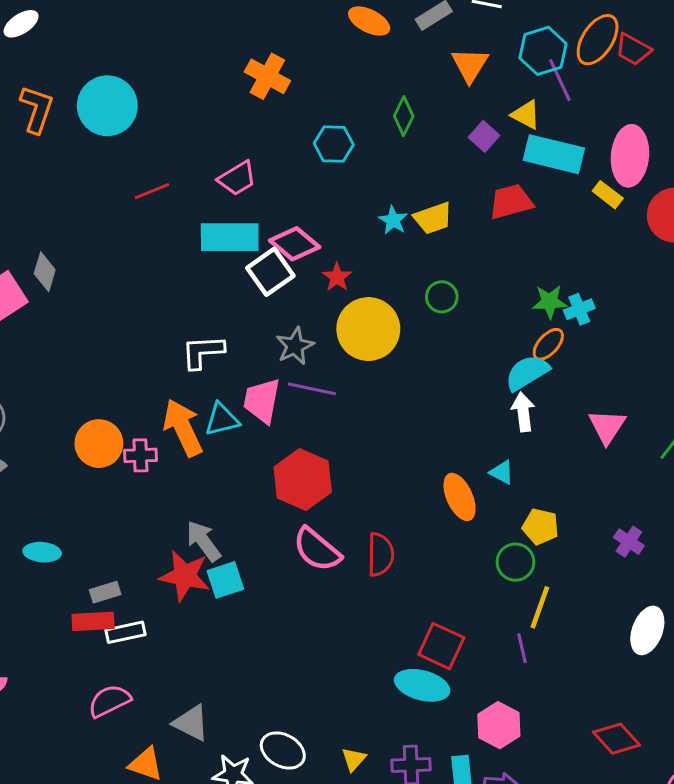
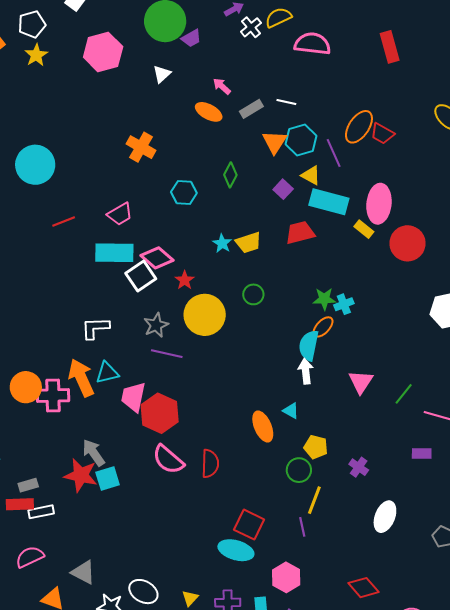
cyan hexagon: (543, 51) -> (301, 140), moved
cyan semicircle: (527, 373) -> (309, 345), turned -48
pink trapezoid: (262, 401) -> (133, 397), moved
pink cross: (140, 455) -> (53, 395), size x1.5
purple cross: (629, 542) -> (359, 467), moved

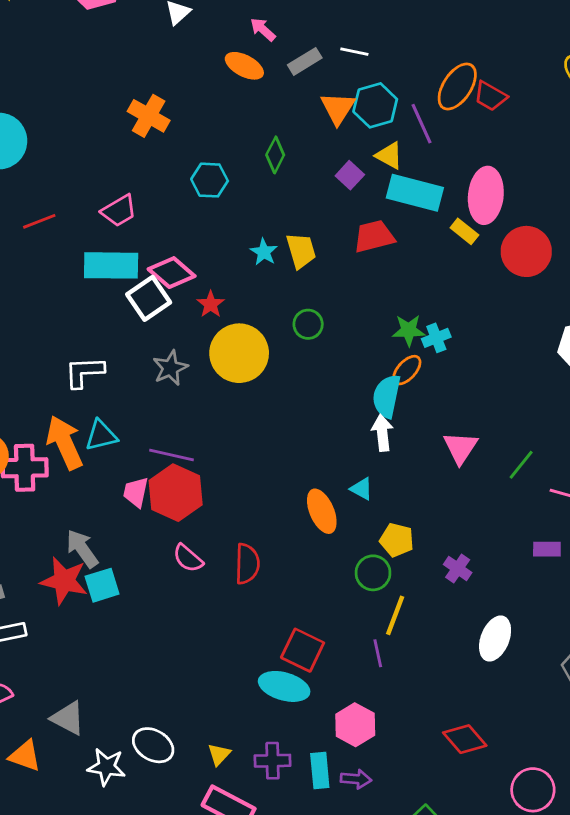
yellow trapezoid: (248, 243) -> (301, 251), turned -88
purple line: (167, 354) -> (172, 455), moved
pink trapezoid: (133, 397) -> (136, 492), moved, size x0.7
pink semicircle: (168, 460) -> (188, 558), size x0.7

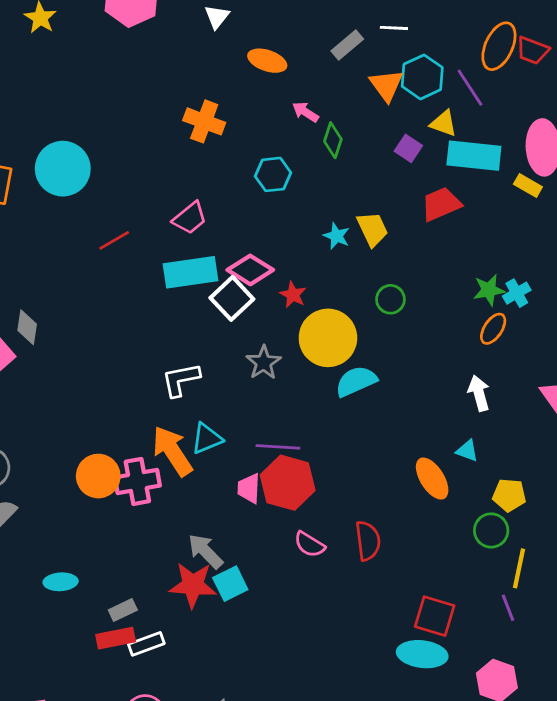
pink arrow: (263, 29) -> (305, 112), moved
orange ellipse: (244, 66) -> (267, 61), moved
cyan semicircle: (387, 396) -> (356, 381), moved, turned 63

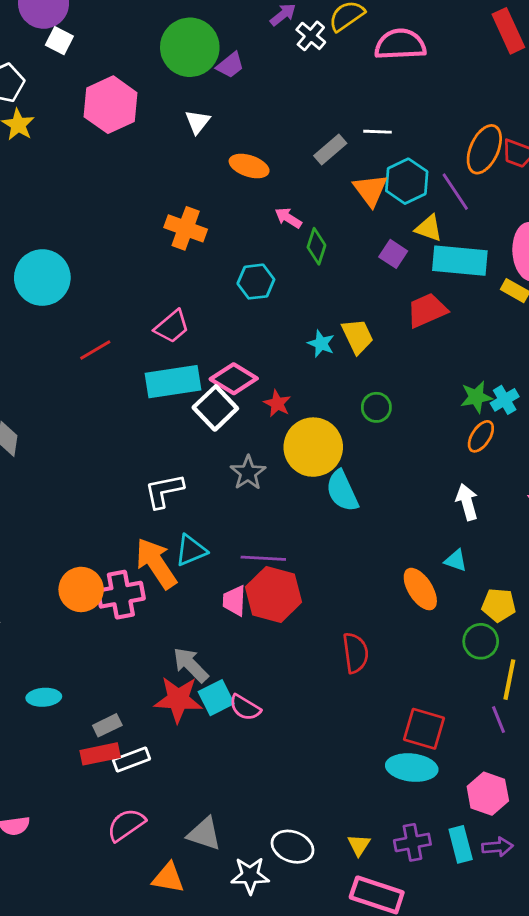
cyan semicircle: (356, 381) -> (342, 491), turned -90
pink semicircle: (309, 544) -> (245, 708), moved

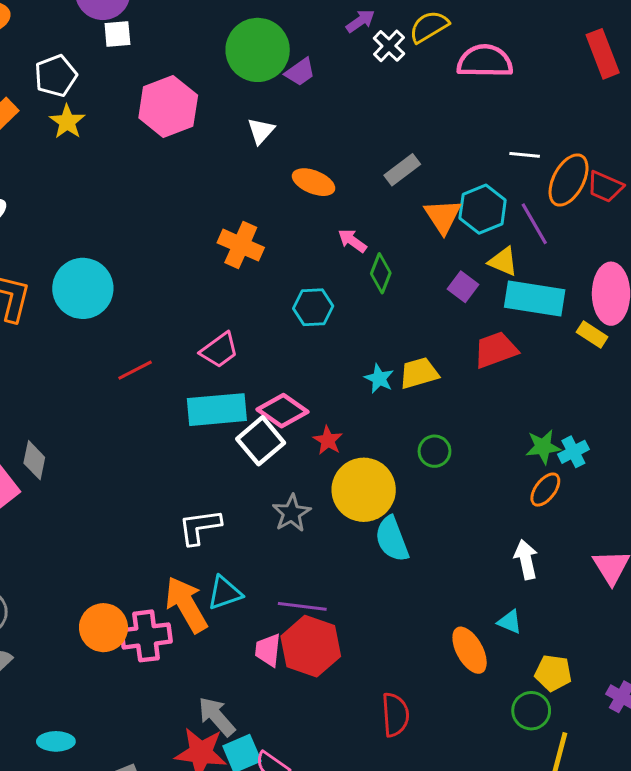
white square: (59, 41) -> (117, 34), turned -36
white line: (378, 132) -> (525, 155), moved
yellow trapezoid: (357, 336) -> (419, 373), turned -84

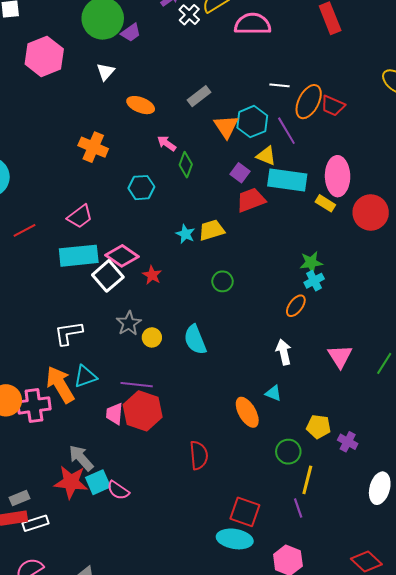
red trapezoid: (496, 350) -> (251, 200), moved
green star: (543, 447) -> (311, 263), moved
yellow circle: (364, 490) -> (152, 337), moved, size x0.5
yellow pentagon: (553, 673) -> (319, 427), moved

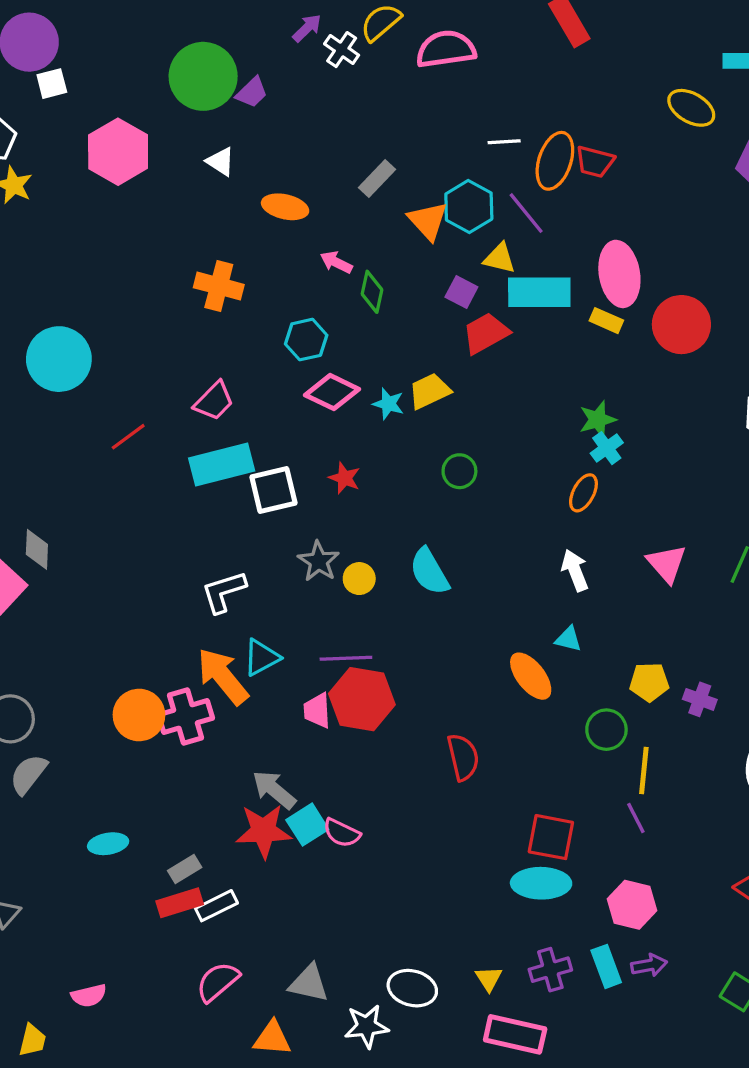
white triangle: (106, 72) -> (221, 162), turned -30
pink diamond: (122, 256) -> (332, 392), moved
white square: (108, 276) -> (273, 490), turned 36

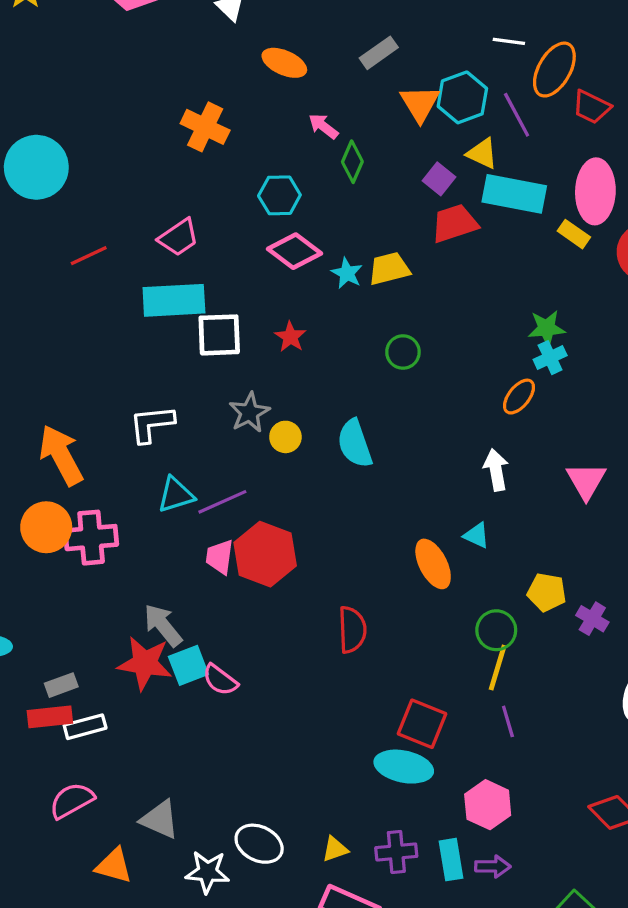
red trapezoid: (595, 162) -> (591, 107), moved
purple line: (346, 658) -> (222, 502), moved, turned -33
orange arrow: (223, 676) -> (61, 455), moved
yellow line: (644, 771) -> (498, 668), moved
yellow triangle: (489, 979) -> (335, 849), turned 32

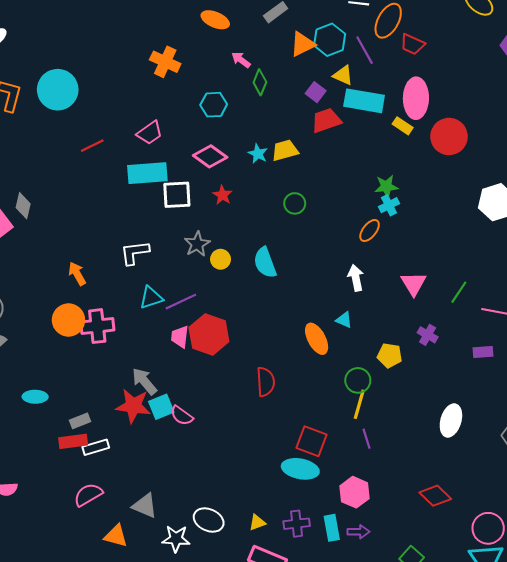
orange triangle: (420, 103) -> (303, 44), turned 36
pink diamond: (295, 251) -> (210, 156), moved
orange arrow: (61, 455) -> (77, 274), size x0.6
purple cross: (592, 619) -> (428, 335), moved

